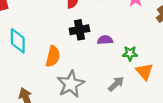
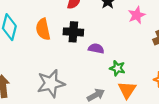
orange semicircle: (53, 56) -> (43, 29), moved, turned 140

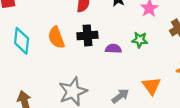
green star: (117, 68) -> (140, 40), moved

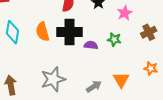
black cross: (87, 35) -> (70, 32), size x1.4

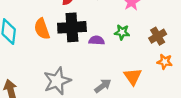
brown cross: (149, 32) -> (158, 36), moved

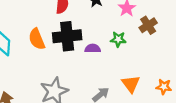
brown cross: (158, 36) -> (148, 25), moved
orange star: (165, 62) -> (164, 87), moved

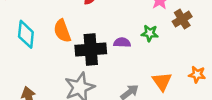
black cross: (67, 36) -> (91, 50), moved
orange star: (164, 87) -> (197, 74), moved

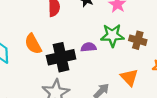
brown cross: (182, 19) -> (138, 40), moved, turned -35
green star: (150, 33) -> (112, 35), size x1.5

